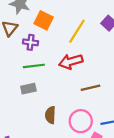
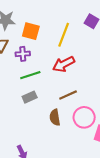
brown line: (90, 88) -> (68, 95), moved

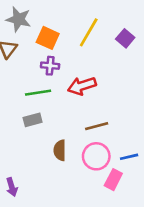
yellow line: (64, 35) -> (89, 32), moved
purple cross: (23, 54) -> (50, 66), moved
brown line: (68, 95) -> (97, 126), moved

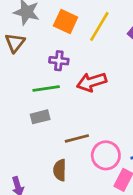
orange square: (48, 38) -> (66, 21), moved
brown line: (97, 126) -> (77, 138), moved
brown semicircle: (60, 150) -> (60, 170), moved

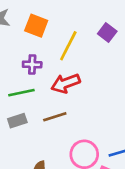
yellow line: (99, 26) -> (68, 46), moved
brown line: (77, 138) -> (55, 117), moved

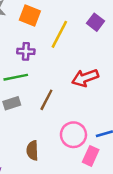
red arrow: (66, 83) -> (85, 78), moved
brown line: (55, 117) -> (46, 100), turned -45

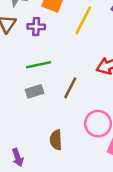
purple cross: (26, 51) -> (36, 27), moved

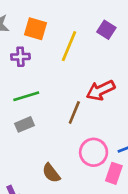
brown line: (70, 88) -> (74, 112), moved
brown semicircle: (56, 140) -> (51, 173), turned -30

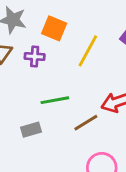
green line: (26, 96) -> (55, 100), moved
brown line: (74, 112) -> (86, 123), turned 30

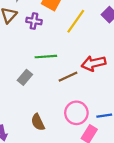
gray rectangle: (31, 130) -> (25, 77), turned -40

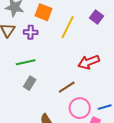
green line: (46, 57) -> (26, 62), moved
brown line: (68, 77) -> (67, 87), moved

